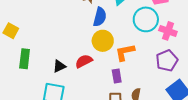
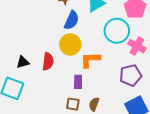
red semicircle: (84, 61) -> (48, 61), turned 114

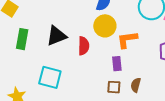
black triangle: (23, 62) -> (56, 36), moved, size x1.5

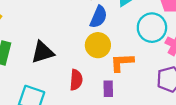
red semicircle: (84, 46) -> (76, 80), moved

